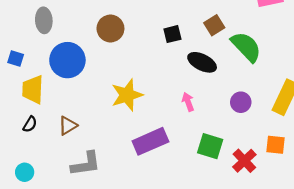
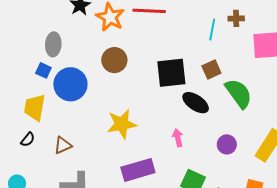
black square: (172, 34) -> (171, 73), size x1.8
blue square: (16, 59) -> (43, 70), moved

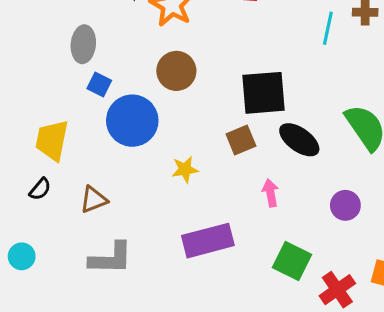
blue square: (43, 70) -> (99, 85), moved
brown square: (211, 70) -> (241, 140), moved
blue circle: (70, 84) -> (132, 121), moved
yellow star: (122, 124) -> (185, 169), size x0.6

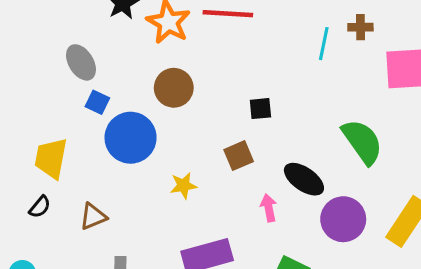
gray ellipse: (83, 44) -> (81, 62), turned -36
black square: (263, 93) -> (260, 109), size x0.5
black ellipse: (299, 140) -> (304, 179), moved
purple circle: (345, 205) -> (343, 219), size x1.5

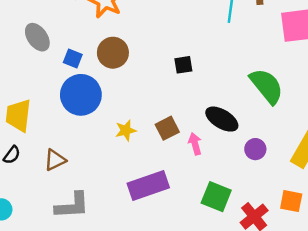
blue square: (97, 102) -> (73, 59), moved
brown square: (239, 156) -> (167, 128), moved
purple circle: (343, 219) -> (255, 149), size x0.6

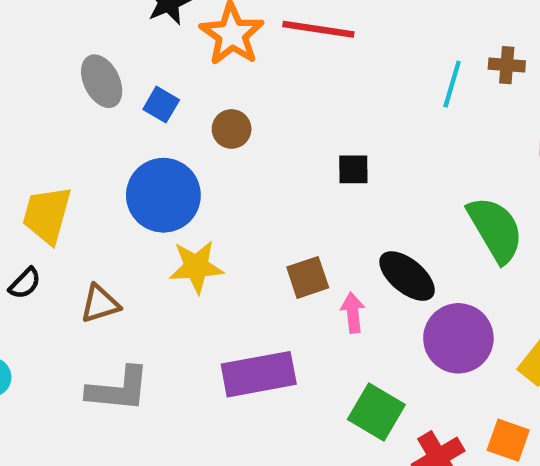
brown circle: (113, 53) -> (232, 129), size x0.7
blue square: (73, 59) -> (161, 105), moved
yellow star: (126, 130) -> (196, 267), moved, size x1.4
purple circle: (255, 149) -> (458, 338), size x1.8

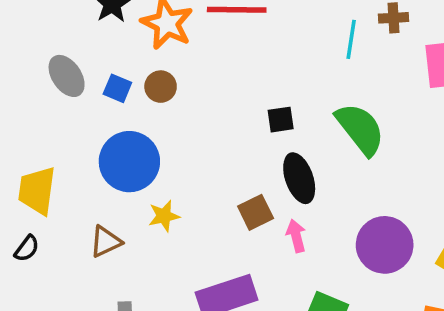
brown circle: (232, 129) -> (161, 87), moved
green semicircle: (495, 229) -> (360, 129), moved
yellow star: (196, 267) -> (164, 216), size x0.7
black ellipse: (407, 276) -> (299, 178), moved, turned 39
brown triangle: (100, 304) -> (106, 242), moved

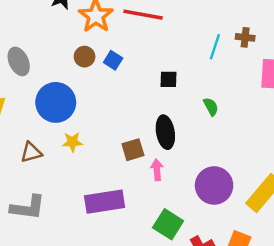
gray ellipse: (67, 76) -> (19, 61), moved
blue square: (117, 88) -> (113, 60), moved
black square: (281, 120) -> (169, 79), moved
green semicircle: (360, 129) -> (211, 107), size x0.5

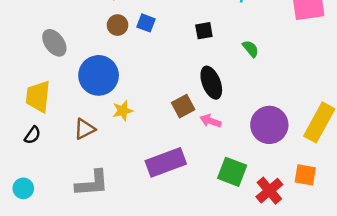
pink arrow: (157, 170) -> (211, 121), turned -54

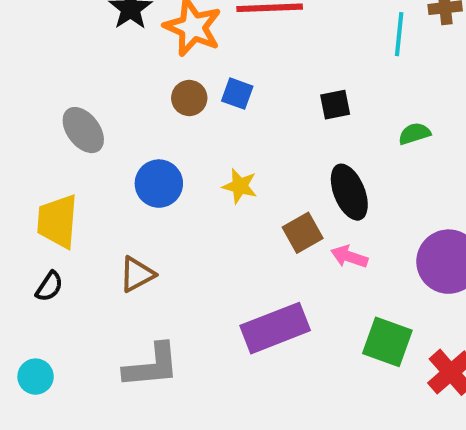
green semicircle: (251, 49) -> (414, 134), turned -66
blue circle: (99, 75) -> (159, 184), size x0.7
yellow star: (123, 111) -> (240, 186), moved, turned 30

